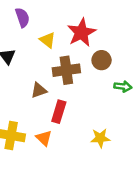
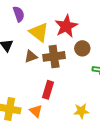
yellow triangle: (48, 40) -> (39, 32), size x1.5
brown triangle: (39, 90) -> (31, 56), moved

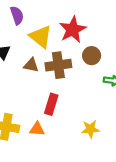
brown triangle: (31, 56) -> (31, 65), turned 32
orange triangle: (36, 111) -> (37, 129), turned -40

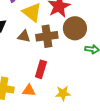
brown circle: (92, 56) -> (75, 28), size x1.5
yellow star: (90, 129) -> (63, 93), moved

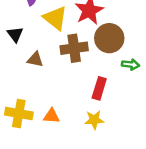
brown triangle: (24, 36) -> (35, 60), moved
red rectangle: (41, 69) -> (99, 88), moved

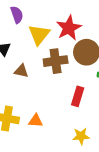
yellow triangle: (55, 18) -> (39, 35), turned 30
yellow star: (94, 120) -> (81, 136), moved

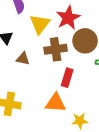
red rectangle: (78, 96) -> (67, 78), moved
orange triangle: (36, 121) -> (56, 103), moved, size x1.5

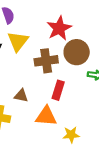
yellow triangle: (40, 24) -> (18, 41), moved
brown triangle: (23, 59) -> (21, 96), moved

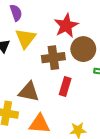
brown triangle: (21, 96) -> (29, 92), size x1.5
orange triangle: (46, 116) -> (39, 124), moved

